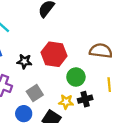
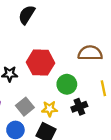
yellow star: (66, 102) -> (49, 109), moved

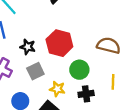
gray square: (25, 107) -> (35, 71), moved

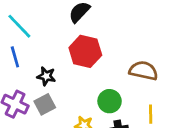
red hexagon: (59, 43) -> (85, 51), moved
gray square: (35, 71) -> (45, 104), moved

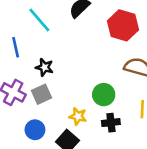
cyan line: (19, 26) -> (39, 20), moved
red hexagon: (85, 51) -> (123, 25), moved

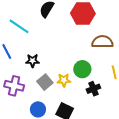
gray square: (41, 94) -> (45, 82), moved
yellow star: (78, 116) -> (64, 80), moved

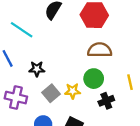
brown semicircle: (102, 42) -> (100, 50), moved

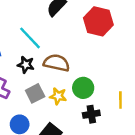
cyan line: (22, 30) -> (30, 38), moved
brown semicircle: (100, 50) -> (57, 63), moved

